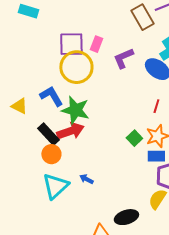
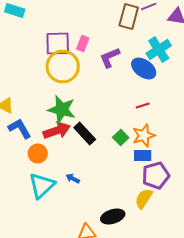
brown rectangle: (142, 17) -> (129, 16), turned 45
blue L-shape: (51, 96) -> (20, 128), moved
red line: (156, 106) -> (143, 106), turned 56
black rectangle: (48, 134) -> (85, 134), moved

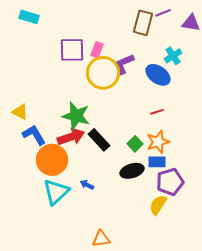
cyan cross: (159, 50) -> (173, 56), size x0.7
yellow circle: (63, 66) -> (103, 73), moved
orange circle: (38, 154) -> (52, 160), size x1.6
black ellipse: (113, 216) -> (132, 171), moved

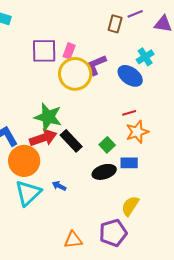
brown rectangle: (143, 23) -> (115, 24), size x0.7
orange star: (158, 142) -> (137, 132), moved
purple pentagon: (170, 182) -> (113, 233), moved

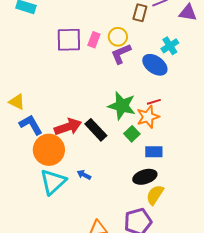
yellow circle: (75, 74) -> (118, 37), moved, size x0.6
green star: (48, 117) -> (122, 106), moved
orange star: (137, 132) -> (148, 117), moved
black ellipse: (104, 172) -> (145, 177), moved

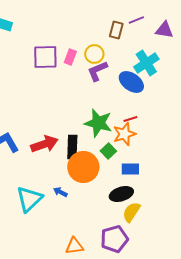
cyan cross: (170, 46) -> (146, 63), size x1.4
black rectangle: (96, 130) -> (72, 147), turned 45
orange circle: (49, 150) -> (83, 167), moved

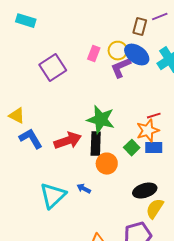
purple square: (45, 57) -> (53, 68), moved, turned -32
blue ellipse: (131, 82) -> (137, 55), moved
green star: (98, 123) -> (101, 120), moved
orange circle: (83, 167) -> (107, 164), size x0.7
blue rectangle: (130, 169) -> (154, 148), moved

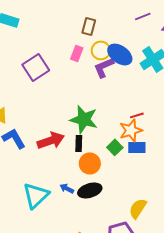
brown rectangle: (140, 27) -> (89, 26), moved
black rectangle: (96, 144) -> (79, 143), size x0.7
black ellipse: (145, 191) -> (90, 190), moved

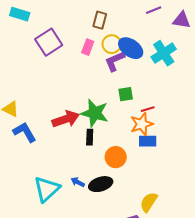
purple square: (36, 67) -> (49, 42), moved
red arrow: (51, 140) -> (66, 119), moved
green square: (115, 147) -> (126, 94), moved, turned 35
orange circle: (90, 163) -> (116, 157), moved

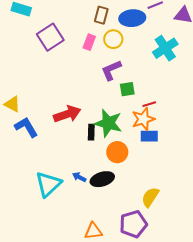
blue ellipse: (131, 48) -> (132, 18), moved, turned -40
purple L-shape: (115, 61) -> (111, 70), moved
green star: (95, 113) -> (108, 123), moved

